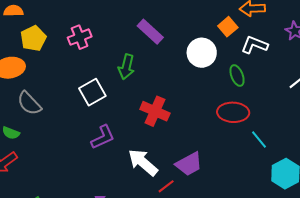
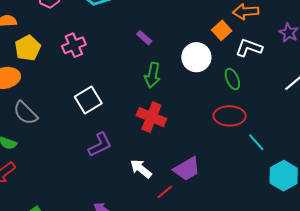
purple rectangle: (150, 32) -> (144, 38), size x0.6
green arrow: (126, 67) -> (152, 75), moved
white arrow: (143, 162) -> (141, 169), size x0.7

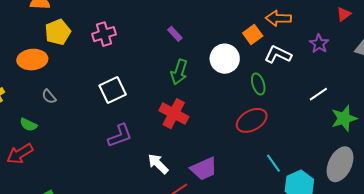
gray semicircle: (25, 113) -> (49, 96), size x0.6
red ellipse: (230, 116) -> (252, 120), turned -36
cyan line: (256, 142) -> (273, 163), moved

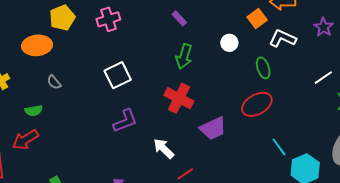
white circle: (225, 59) -> (229, 43), size x0.6
green semicircle: (28, 125) -> (34, 111), turned -36
purple trapezoid: (204, 169) -> (213, 128), moved

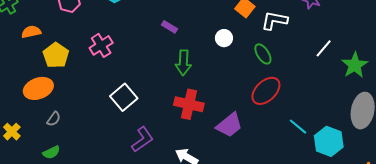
gray semicircle: (54, 82) -> (54, 119), moved, turned -91

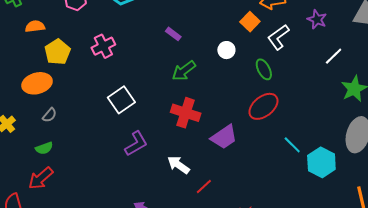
white L-shape: (274, 21) -> (278, 37), turned -52
white line: (324, 48) -> (334, 56), moved
green arrow: (183, 63) -> (184, 71), turned 45

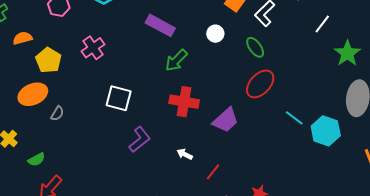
purple rectangle: (173, 34) -> (160, 25), size x1.8
white square: (121, 100) -> (119, 98), turned -32
gray semicircle: (50, 115) -> (57, 113), moved
green semicircle: (44, 148) -> (37, 159), moved
white arrow: (178, 165) -> (185, 154), size x0.7

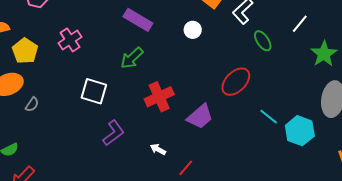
green ellipse: (255, 47) -> (263, 41), moved
green arrow: (176, 60) -> (132, 58), moved
red cross: (184, 102) -> (159, 97), turned -36

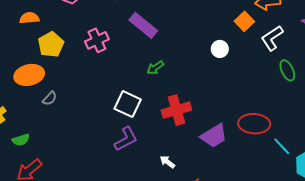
purple rectangle: (138, 20) -> (143, 25), moved
green arrow: (132, 58) -> (155, 68), size x0.7
red ellipse: (236, 82) -> (254, 124), moved, turned 40
white square: (94, 91) -> (128, 104), moved

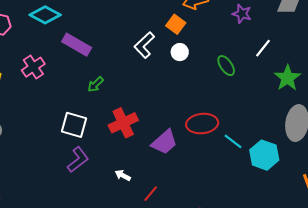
white L-shape: (272, 38) -> (144, 45), moved
white circle: (220, 49) -> (180, 52), moved

